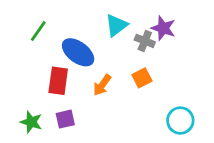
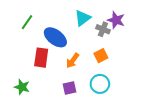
purple square: (65, 119) -> (70, 88), moved
cyan circle: (180, 121) -> (100, 84), moved

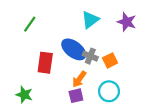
gray cross: (103, 29) -> (90, 56), moved
blue ellipse: (55, 37) -> (74, 49), moved
orange arrow: (73, 61) -> (79, 79), moved

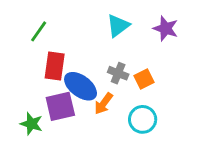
blue ellipse: (74, 49) -> (81, 86), moved
red rectangle: (45, 63) -> (55, 66), moved
purple square: (76, 96) -> (60, 106), moved, size x1.5

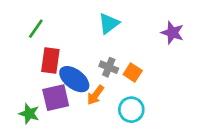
purple star: (166, 28) -> (172, 33), moved
orange square: (144, 79) -> (133, 72), turned -30

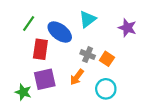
purple star: (172, 33) -> (127, 28), moved
blue ellipse: (74, 79) -> (60, 32), moved

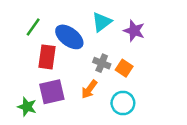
purple star: (127, 28) -> (134, 31), moved

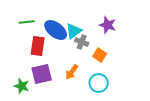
cyan triangle: (102, 22) -> (74, 31), moved
green line: (33, 27) -> (27, 22), turned 49
gray cross: (102, 63) -> (82, 42), moved

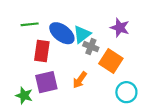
orange square: (100, 55) -> (111, 61), size x1.5
cyan circle: (99, 83) -> (126, 92), moved

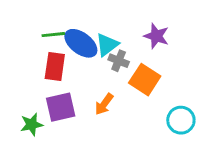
green line: (30, 24) -> (53, 35), moved
cyan circle: (126, 92) -> (181, 120), moved
green star: (24, 96) -> (32, 124), turned -30

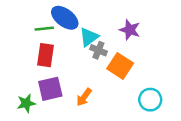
blue ellipse: (81, 43) -> (65, 18), moved
orange arrow: (104, 104) -> (84, 97), moved

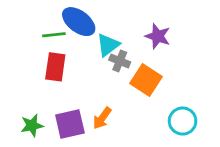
purple square: (50, 89) -> (70, 124), moved

